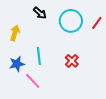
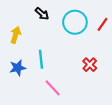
red cross: (72, 61) -> (90, 65), moved
pink line: (33, 81) -> (53, 88), moved

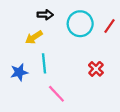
black arrow: (42, 14) -> (45, 15), turned -40
yellow arrow: (16, 35) -> (34, 37), moved, turned -140

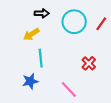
blue star: (19, 72) -> (30, 81), moved
pink line: (56, 94) -> (69, 90), moved

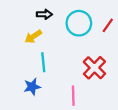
red cross: (89, 63) -> (94, 68), size x1.5
pink line: (69, 90) -> (73, 96), turned 42

